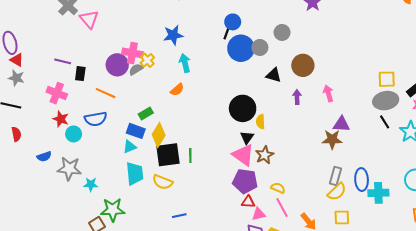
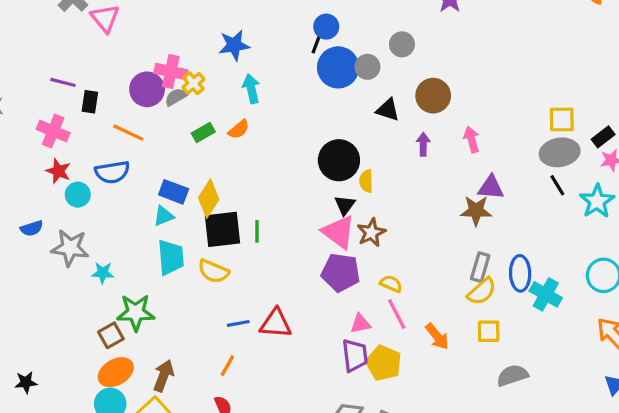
green rectangle: (146, 114) -> (203, 132), moved
cyan cross: (378, 193) -> (546, 294), turned 30
red triangle: (248, 202) -> (276, 323), moved, size x1.5

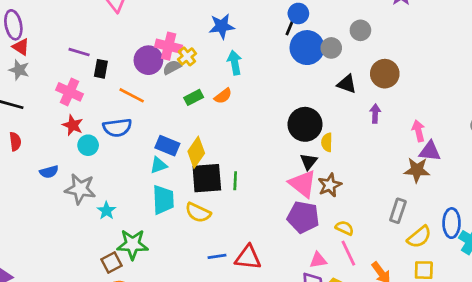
pink arrow: (472, 140) -> (418, 131), moved
gray rectangle: (480, 267) -> (398, 211), moved
cyan star: (103, 273) -> (106, 211), turned 30

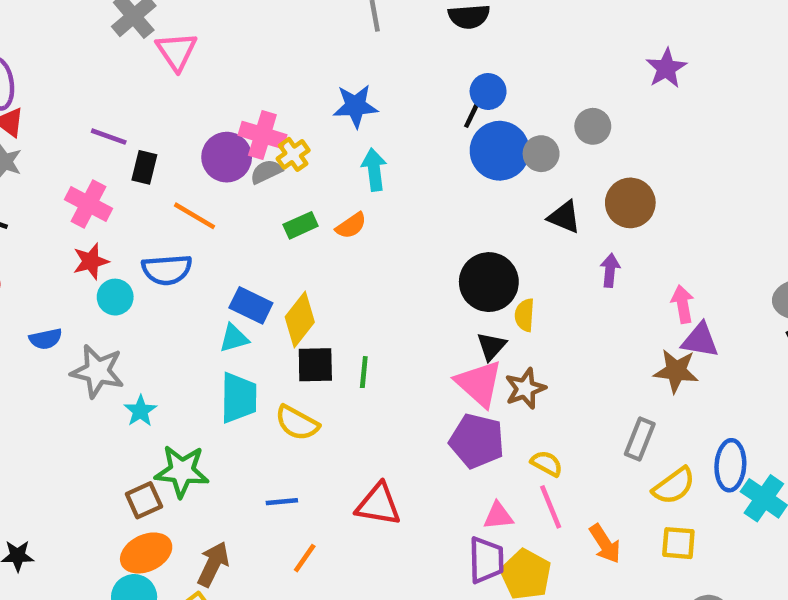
red star: (73, 125) -> (91, 261), turned 30
black square: (207, 178) -> (315, 365), size x0.7
blue line: (217, 256) -> (282, 502), moved

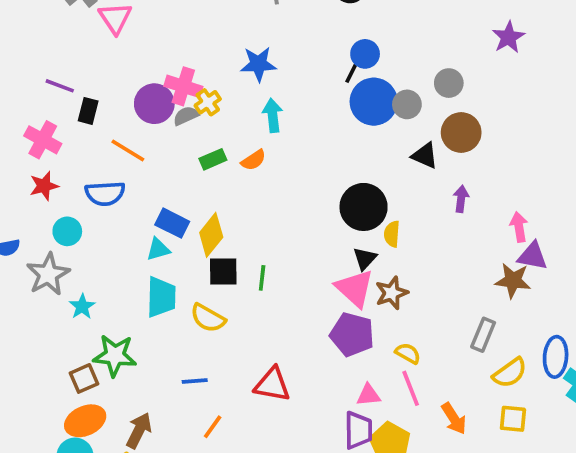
brown circle: (630, 203) -> (461, 133), moved
cyan circle: (115, 297) -> (67, 231), moved
gray star: (97, 371) -> (48, 274), turned 30

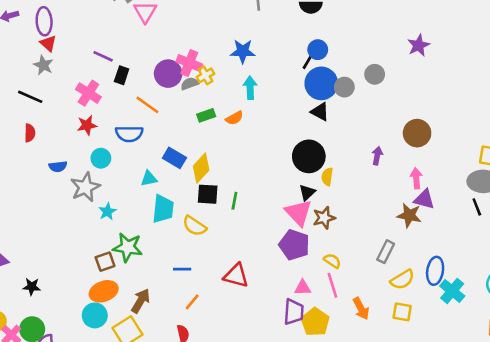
brown circle: (461, 133) -> (417, 133), moved
black triangle: (425, 156) -> (320, 112), moved
cyan triangle: (158, 249) -> (149, 179), moved

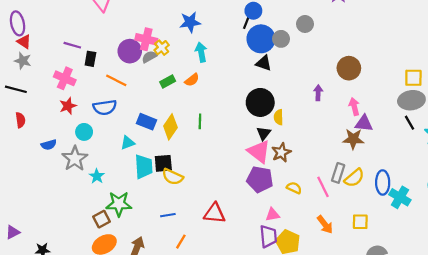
black square: (208, 194) -> (163, 163), moved
green line: (234, 201) -> (200, 121), moved
yellow semicircle: (402, 280) -> (354, 178), moved
pink line: (332, 285) -> (323, 187), moved

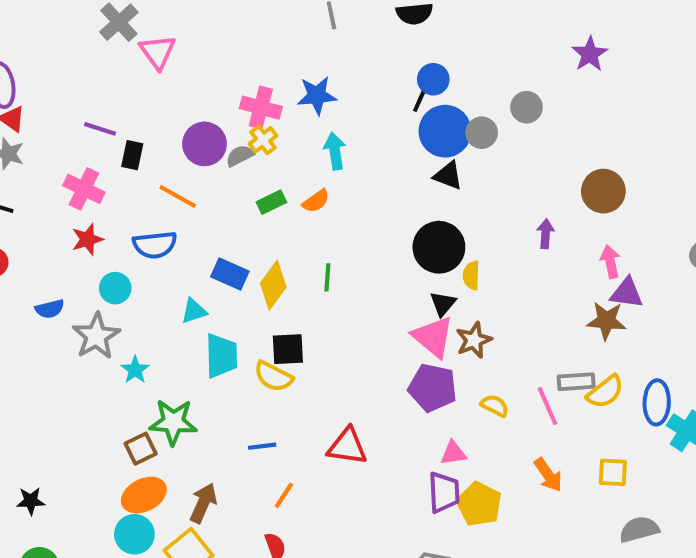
pink cross: (146, 39) -> (261, 108), moved
black square: (163, 163) -> (288, 349), moved
gray rectangle: (338, 173) -> (576, 382), turned 66

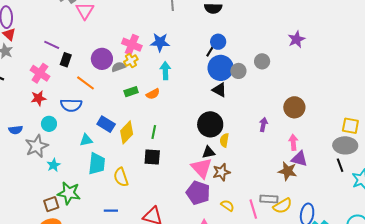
black triangle: (443, 304) -> (209, 152), turned 32
black square: (288, 349) -> (152, 157), moved
yellow semicircle: (274, 376) -> (121, 177), turned 36

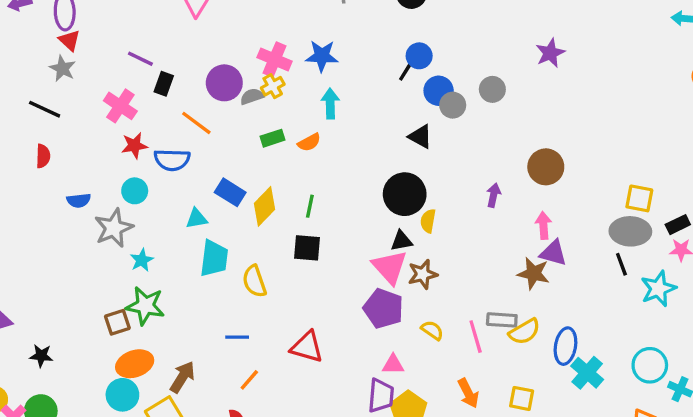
blue circle: (221, 68) -> (439, 91), moved, size x0.7
red star: (38, 98) -> (134, 146), moved
green star: (69, 193) -> (145, 306), moved
brown square: (51, 204) -> (117, 322), moved

